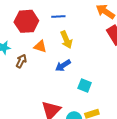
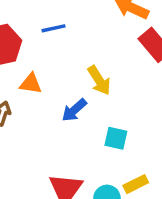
yellow arrow: (66, 40) -> (99, 80), moved

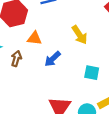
blue arrow: (74, 110) -> (53, 59), moved

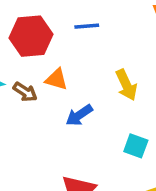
brown arrow: (16, 58) -> (25, 92), moved, turned 98

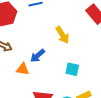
orange triangle: (56, 79) -> (23, 69), moved

